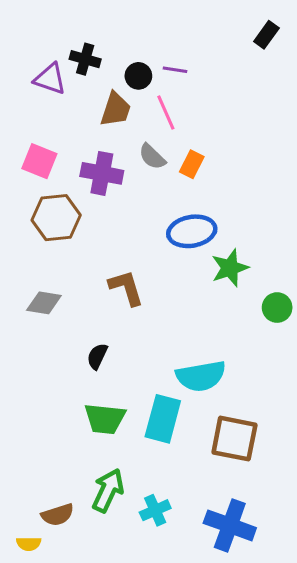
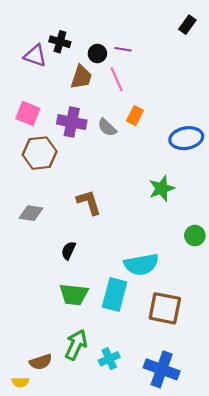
gray semicircle: (152, 157) -> (107, 127), moved
blue ellipse: (192, 231) -> (186, 138), moved
green circle: (277, 308) -> (195, 236), moved

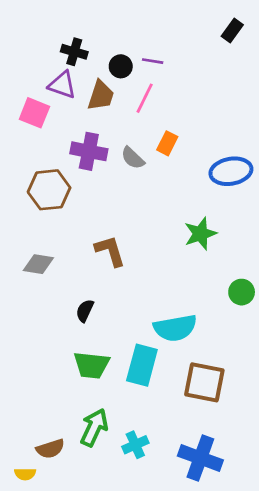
purple triangle: (35, 56) -> (62, 85), moved
pink line: (117, 79) -> (145, 98), turned 50
pink square: (28, 113) -> (34, 113), moved

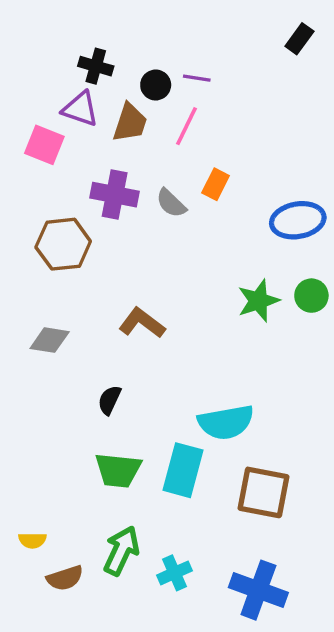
brown L-shape: (110, 251) -> (142, 323), turned -36
green circle: (242, 292) -> (311, 296), moved
yellow semicircle: (25, 474) -> (32, 540), moved

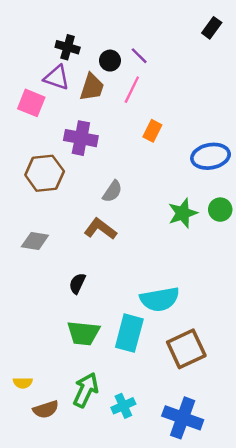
purple line: (197, 78) -> (139, 56), turned 36
gray semicircle: (171, 203) -> (112, 191), moved, turned -100
brown square: (264, 492) -> (186, 349), turned -36

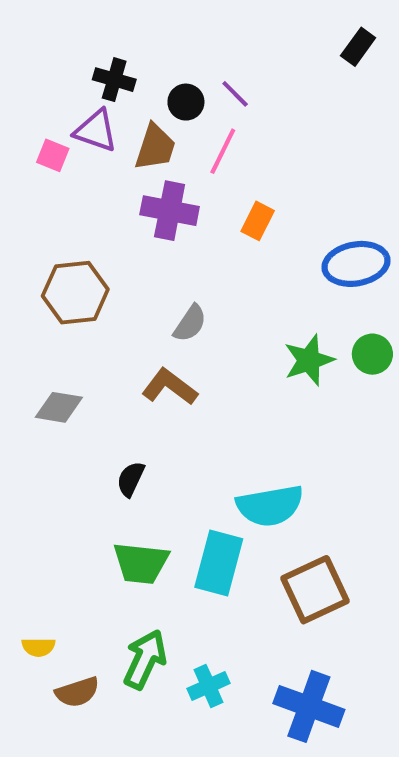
pink square: (31, 103) -> (53, 155), moved, size x0.7
purple cross: (81, 138) -> (170, 211), moved

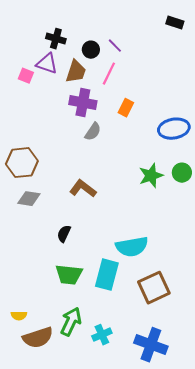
black rectangle: (358, 47) -> (175, 23), turned 72
brown hexagon: (75, 293) -> (22, 163), moved
gray semicircle: (190, 323) -> (93, 132), moved
brown semicircle: (77, 692) -> (38, 338), size x1.4

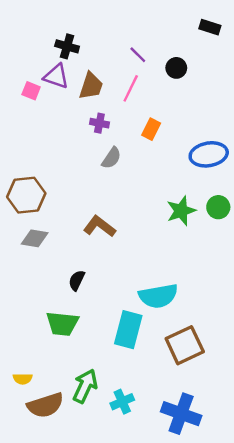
black circle: (91, 50) -> (176, 68), moved
purple cross: (83, 103) -> (99, 123), size x0.6
green trapezoid: (69, 275) -> (62, 324), moved

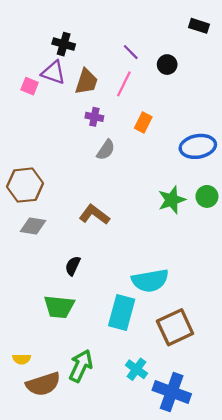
cyan cross: (122, 402) -> (136, 369), moved, turned -30

